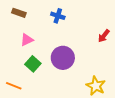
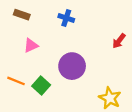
green square: (33, 64) -> (41, 86), moved
orange line: (14, 86) -> (16, 81), moved

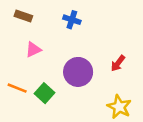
red arrow: (119, 41) -> (118, 63), moved

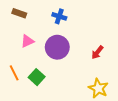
purple circle: (78, 72) -> (57, 47), moved
orange line: (17, 88) -> (14, 73), turned 42

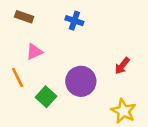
purple circle: (57, 47) -> (81, 81), moved
orange line: (14, 73) -> (18, 77), moved

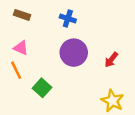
pink triangle: (34, 52) -> (21, 48), moved, turned 49
purple circle: (81, 81) -> (74, 53), moved

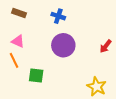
red arrow: (111, 60) -> (106, 46), moved
green square: (42, 88) -> (36, 75), turned -35

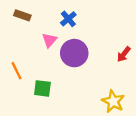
blue cross: (58, 16) -> (68, 19), turned 32
pink triangle: (18, 41) -> (49, 40), moved, turned 48

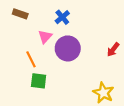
orange line: (16, 71) -> (31, 59), moved

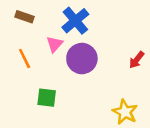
blue cross: (62, 17) -> (75, 21), size x1.5
orange line: (31, 59) -> (25, 59), moved

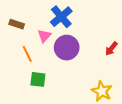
brown rectangle: (25, 17) -> (17, 24), moved
orange line: (25, 59) -> (27, 54), moved

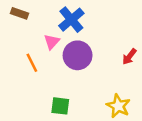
brown rectangle: (17, 24) -> (20, 13), moved
green square: (38, 79) -> (60, 106), moved

